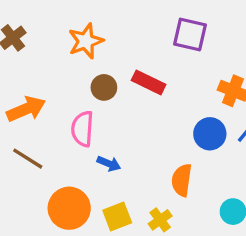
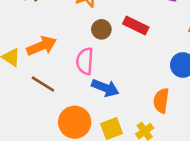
blue arrow: (109, 164) -> (105, 88), size x1.5

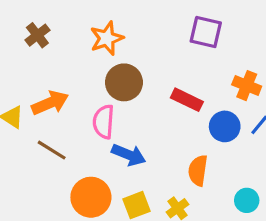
red rectangle: (136, 26) -> (187, 100), moved
brown circle: (101, 29) -> (124, 82), size x1.5

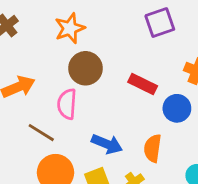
purple square: (206, 32) -> (160, 23), turned -32
brown line: (52, 150) -> (41, 133), moved
blue arrow: (129, 155) -> (107, 144), moved

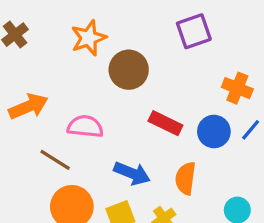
brown circle: (86, 68) -> (129, 70), moved
red rectangle: (143, 84) -> (165, 123), moved
pink semicircle: (67, 104) -> (85, 126), turned 92

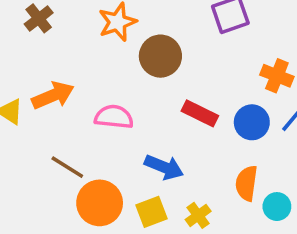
brown line: (55, 160) -> (67, 167), moved
orange semicircle: (185, 178) -> (246, 183), moved

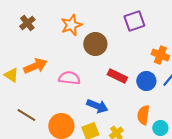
brown line: (67, 167) -> (26, 115), moved

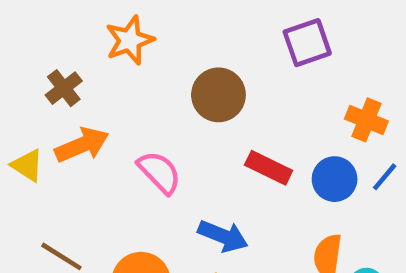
brown cross: (27, 23) -> (64, 88), moved
orange star: (71, 25) -> (130, 40), moved
pink semicircle: (69, 78) -> (159, 172), turned 40

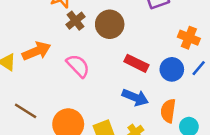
brown cross: (64, 88) -> (76, 21), moved
blue arrow: (223, 236) -> (135, 97), moved

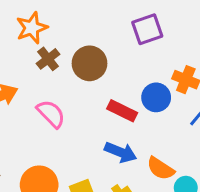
blue circle: (172, 69) -> (156, 97), moved
orange semicircle: (168, 111) -> (161, 168), turned -65

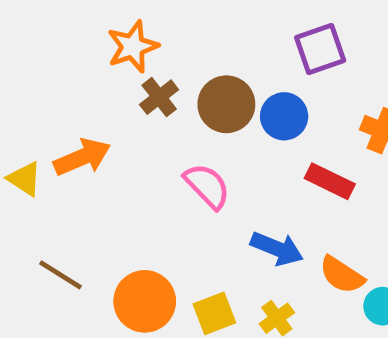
blue circle: (156, 97) -> (284, 116), moved
red rectangle: (122, 111) -> (330, 181), moved
pink semicircle: (51, 114) -> (207, 186), moved

